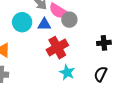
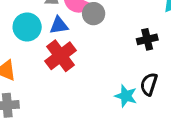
red cross: (57, 48) -> (61, 56), moved
cyan star: (67, 72) -> (126, 96), moved

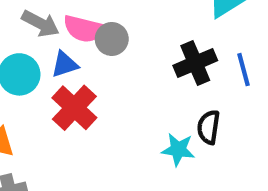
black cross: (147, 39) -> (195, 63), size x1.4

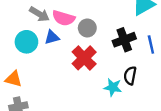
gray circle: (112, 39) -> (87, 28), moved
red cross: (74, 108) -> (84, 58), moved

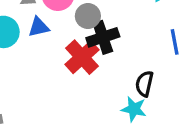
black cross: (124, 40) -> (103, 37), moved
cyan star: (113, 87) -> (134, 109), moved

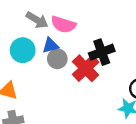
gray circle: (88, 16) -> (57, 59), moved

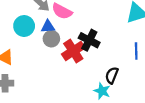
black cross: (102, 52) -> (89, 40), turned 36

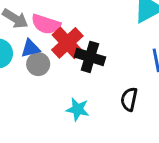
red cross: (73, 51) -> (67, 43), moved
cyan star: (102, 91) -> (78, 109), moved

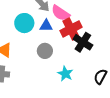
gray circle: (38, 64) -> (45, 51), moved

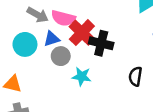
gray circle: (45, 51) -> (61, 56), moved
cyan star: (65, 74) -> (82, 76), moved

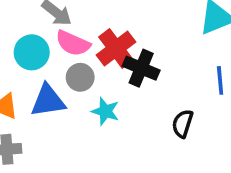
pink semicircle: (63, 18) -> (73, 43), moved
blue triangle: (52, 39) -> (48, 101), moved, size x1.5

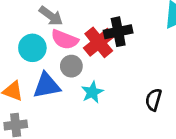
black cross: (141, 68) -> (118, 32), moved, turned -32
cyan star: (105, 111) -> (92, 92), turned 30

